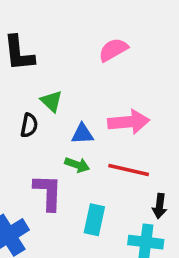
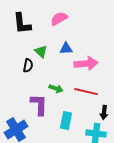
pink semicircle: (113, 50) -> (59, 19), moved
blue triangle: (82, 134) -> (66, 49), moved

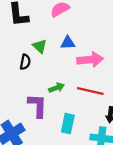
green arrow: (56, 89) -> (57, 88), turned -40

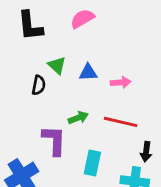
blue triangle: (68, 43) -> (88, 72), moved
pink arrow: (90, 60) -> (121, 82), size x0.6

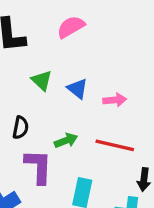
blue triangle: (88, 72) -> (77, 89), turned 42
black semicircle: (39, 85) -> (21, 128), moved

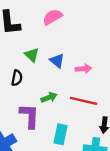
black semicircle: (21, 128) -> (17, 78), moved

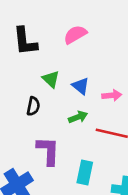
green arrow: (49, 97) -> (78, 117), moved

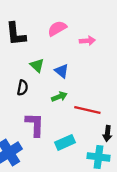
pink arrow: (112, 95) -> (87, 41), moved
cyan rectangle: (85, 173) -> (65, 142), turned 54

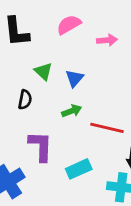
blue triangle: (62, 71) -> (74, 78), turned 32

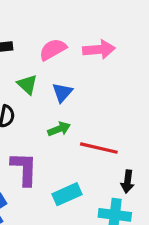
pink semicircle: (69, 25) -> (53, 49), moved
pink arrow: (107, 40) -> (99, 49), size x1.4

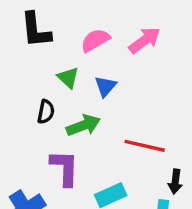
pink arrow: (99, 49) -> (145, 40), turned -32
green arrow: (59, 129) -> (83, 125), moved, size x1.4

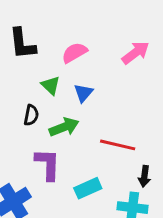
pink arrow: (145, 40) -> (136, 53), moved

